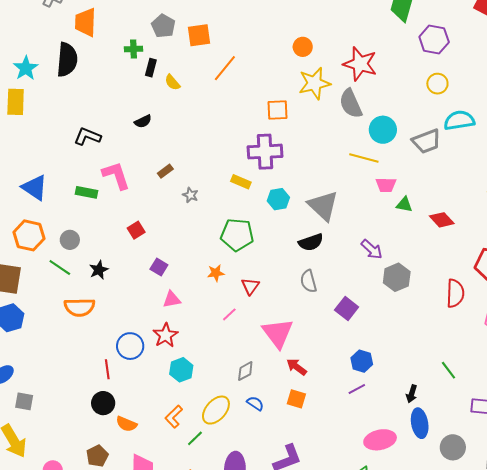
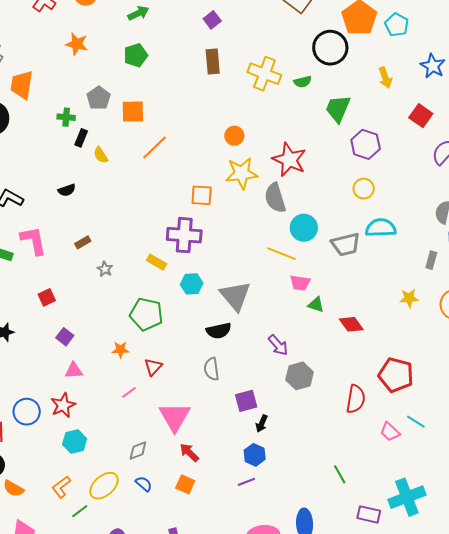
purple square: (347, 309) -> (246, 401), turned 30
black arrow: (412, 394) -> (262, 424), moved

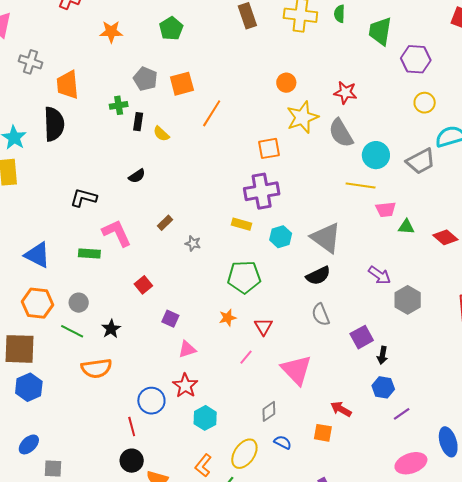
green semicircle: (303, 82) -> (339, 14), turned 120
red star: (289, 160) -> (345, 93), size x0.7
red arrow: (189, 453) -> (341, 409), moved
purple line: (246, 482) -> (402, 414), moved

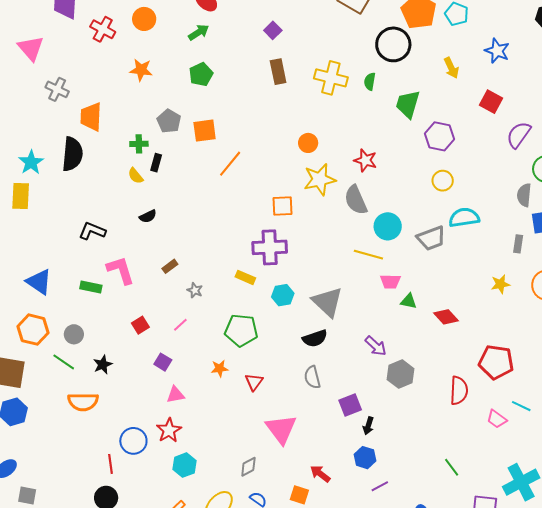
yellow semicircle: (161, 134) -> (136, 176), moved
pink line: (246, 357) -> (180, 325), moved

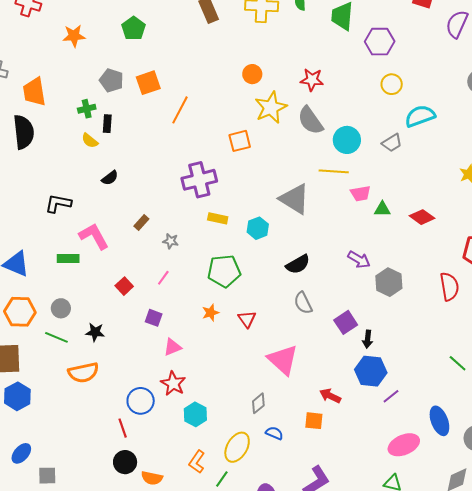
gray trapezoid: (431, 238) -> (392, 143), size x0.7
purple cross: (270, 247) -> (199, 180), moved
gray triangle: (327, 302) -> (295, 199), moved
black star: (103, 365) -> (95, 332), turned -30
blue hexagon: (365, 458) -> (371, 371), size x1.4

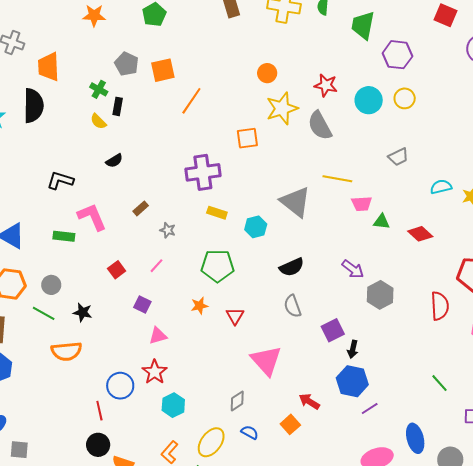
green cross: (87, 109) -> (99, 89), turned 36
cyan semicircle: (420, 116) -> (441, 187), moved, size x0.7
cyan circle: (347, 140) -> (369, 100), moved
orange square: (314, 421) -> (290, 424), turned 36

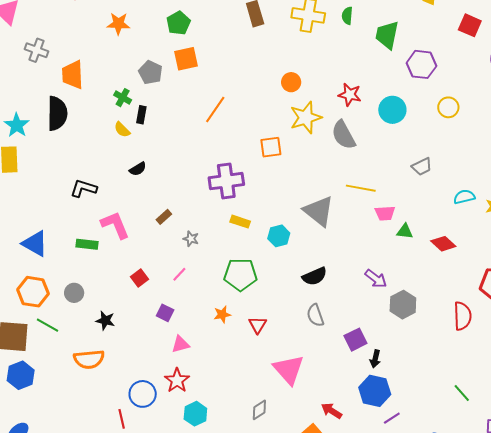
orange square: (163, 70) -> (186, 59), moved
yellow circle: (405, 98) -> (448, 107), moved
green line: (44, 313) -> (47, 325), moved

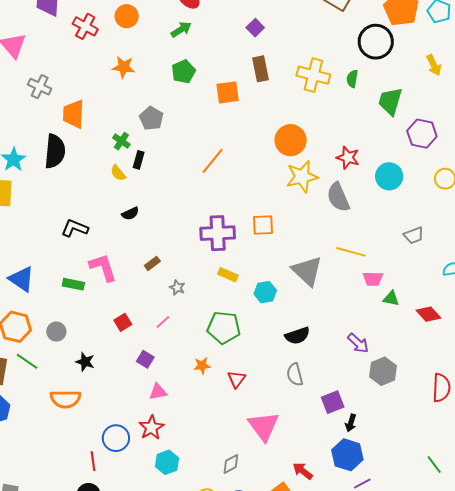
orange square: (186, 59) -> (228, 92), moved
orange circle: (291, 82) -> (291, 140), size x1.6
orange square: (271, 147) -> (263, 225), moved

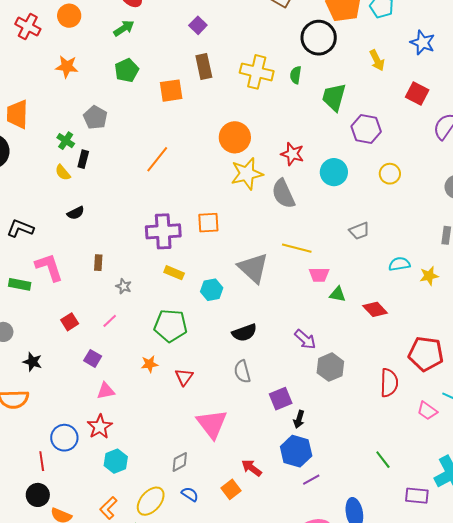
brown rectangle: (152, 263) -> (98, 263), turned -49

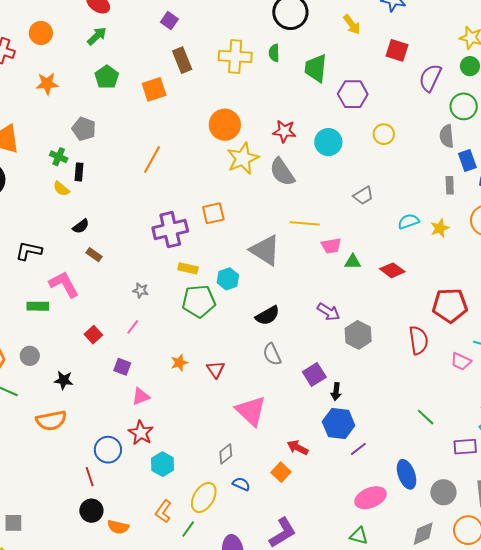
brown rectangle: (98, 263) -> (94, 255), moved, turned -49
green pentagon: (171, 326) -> (199, 301), moved

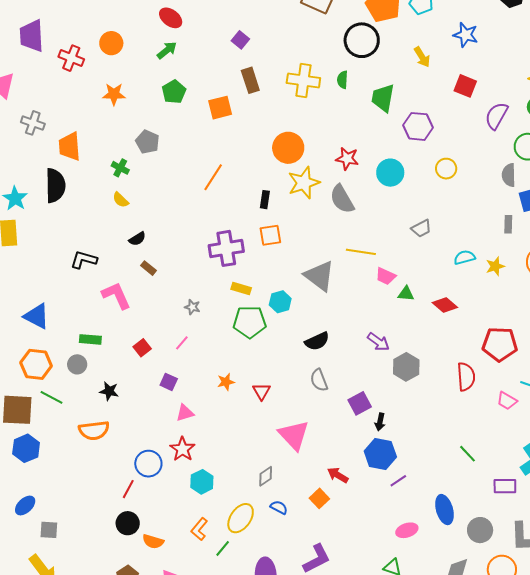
black rectangle: (79, 172) -> (265, 200), moved
pink trapezoid: (331, 246) -> (386, 276), turned 30
green rectangle: (38, 306) -> (90, 339), moved
red line: (90, 477) -> (128, 489), turned 42
pink ellipse: (370, 498) -> (407, 530), size x0.7

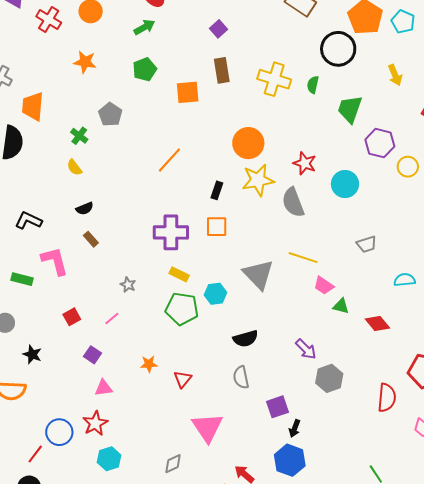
yellow circle: (446, 169) -> (408, 167), moved
green rectangle: (90, 339) -> (22, 279), moved

